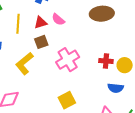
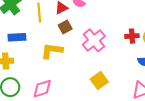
yellow L-shape: (24, 63) -> (52, 51), turned 55

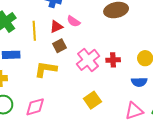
red cross: (132, 36) -> (113, 60), moved

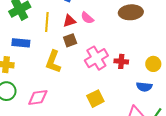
yellow L-shape: (46, 69) -> (53, 62), turned -85

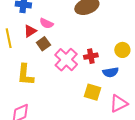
brown square: (70, 40) -> (43, 44), moved
blue semicircle: (144, 87) -> (111, 72), moved
yellow square: (95, 99) -> (92, 92), moved, turned -30

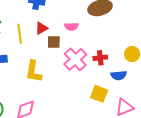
pink semicircle: (46, 23) -> (71, 26), moved, turned -32
brown square: (43, 44) -> (54, 42), turned 32

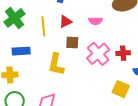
brown square: (54, 42) -> (72, 43), moved

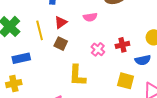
brown square: (72, 43) -> (61, 44), moved, turned 32
pink cross: (98, 54) -> (98, 49), size x0.6
yellow L-shape: (56, 64) -> (77, 76), moved

